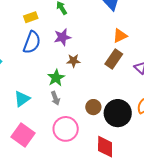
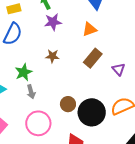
orange triangle: (120, 36) -> (90, 29), moved
purple star: (62, 37) -> (53, 22), moved
green star: (56, 78) -> (24, 72), moved

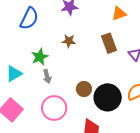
orange triangle: (90, 29) -> (119, 14), moved
brown rectangle: (93, 58) -> (109, 43), turned -60

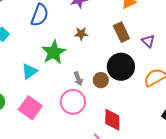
green star: (40, 57) -> (54, 52), size x1.4
gray arrow: (47, 76) -> (78, 79), moved
black circle: (108, 97) -> (121, 67), moved

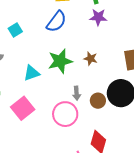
brown star: (81, 34) -> (91, 59), moved

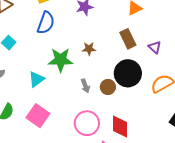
green star: (60, 61) -> (60, 60), turned 30
pink circle: (65, 114) -> (87, 123), moved

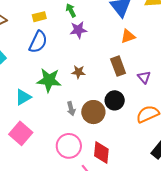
black circle: (128, 73) -> (115, 100), size x0.7
brown circle: (108, 87) -> (93, 112), size x1.5

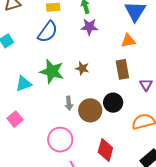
orange triangle: (128, 36) -> (128, 41), moved
pink square: (21, 133) -> (15, 119), size x0.7
red diamond: (101, 153) -> (105, 150), moved

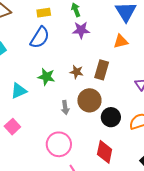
brown rectangle: (122, 69) -> (102, 70), moved, turned 30
green star: (52, 71) -> (46, 77), size x0.7
black circle: (113, 103) -> (111, 117), moved
brown circle: (90, 110) -> (89, 100), moved

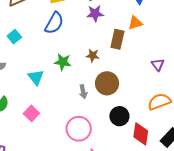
brown rectangle: (102, 70) -> (117, 39), moved
cyan triangle: (19, 91) -> (36, 77), turned -42
black circle: (111, 117) -> (119, 116), moved
red diamond: (105, 152) -> (141, 134), moved

